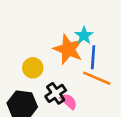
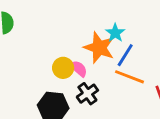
blue line: (93, 57) -> (125, 55), turned 30
pink semicircle: (69, 101) -> (78, 69), moved

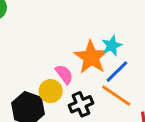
yellow circle: (63, 68) -> (51, 91), moved
black cross: (87, 94) -> (81, 104), moved

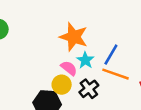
cyan star: (112, 46) -> (85, 60), moved
orange star: (91, 57) -> (74, 37), moved

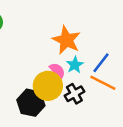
yellow circle: (62, 85) -> (48, 86), size x1.5

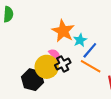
cyan star: (75, 65) -> (80, 40), moved
black cross: (74, 94) -> (63, 64), moved

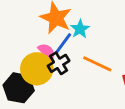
blue line: (90, 50) -> (63, 44), moved

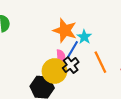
pink semicircle: (47, 52) -> (61, 57), turned 48
orange line: (97, 64) -> (100, 62), turned 45

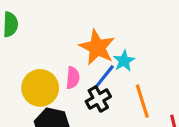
pink semicircle: (61, 57) -> (73, 78), moved
yellow circle: (54, 71) -> (40, 88), moved

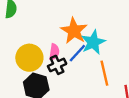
cyan star: (124, 61) -> (93, 42), size x1.5
black cross: (98, 99) -> (57, 65), moved

